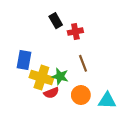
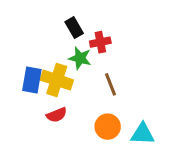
green star: (60, 76) -> (80, 58), moved
yellow cross: (41, 78) -> (57, 80), moved
red semicircle: (51, 93) -> (57, 115), moved

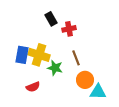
green star: (80, 58) -> (55, 68), moved
red semicircle: (57, 115) -> (33, 87), moved
orange circle: (108, 127) -> (85, 80), moved

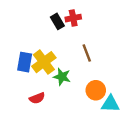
red cross: (69, 29) -> (73, 18), moved
yellow cross: (39, 55) -> (44, 62), turned 35
brown line: (76, 58) -> (87, 53), moved

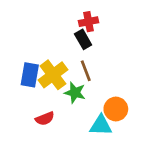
black rectangle: (57, 21) -> (83, 39), moved
brown line: (87, 53) -> (86, 71), moved
cyan triangle: (110, 104) -> (101, 125), moved

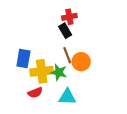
yellow cross: (53, 75) -> (42, 71), moved, turned 30
orange circle: (116, 109) -> (81, 62), moved
cyan triangle: (101, 125) -> (67, 97), moved

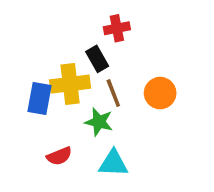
black rectangle: (65, 31) -> (97, 59), moved
orange circle: (81, 62) -> (160, 93), moved
yellow cross: (42, 71) -> (70, 84), moved

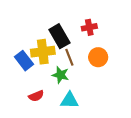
red cross: (117, 28) -> (89, 27), moved
black rectangle: (97, 59) -> (59, 36), size x1.5
blue rectangle: (39, 98) -> (24, 61), turned -48

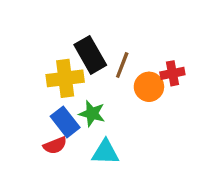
red cross: (89, 27) -> (172, 73), moved
brown line: (69, 57) -> (122, 65), moved, turned 42
blue rectangle: (24, 61) -> (65, 122), moved

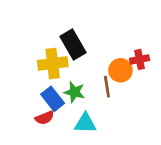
brown line: (122, 65) -> (107, 87), moved, turned -30

